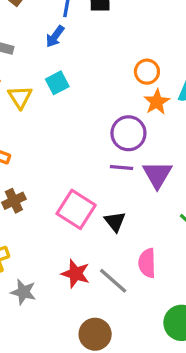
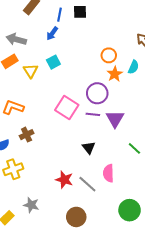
pink square: (76, 209) -> (67, 108), moved
gray star: (23, 292) -> (31, 205), moved

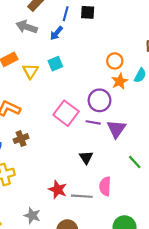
gray arrow: (16, 39) -> (27, 27), moved
gray line: (87, 184) -> (82, 196), turned -42
gray star: (31, 205) -> (32, 216), moved

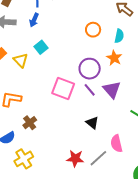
orange star: (120, 81) -> (114, 58), moved
purple line: (93, 122) -> (90, 90), turned 56
gray line: (82, 196) -> (98, 158), turned -30

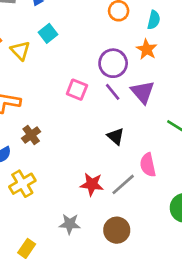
pink square: (63, 89) -> (77, 90), size x0.7

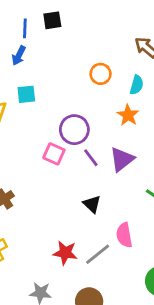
cyan square: (48, 33) -> (26, 94), turned 30
purple circle: (113, 63) -> (74, 130), moved
purple triangle: (143, 92) -> (122, 159), turned 30

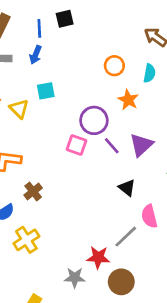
orange star: (128, 115) -> (128, 100), moved
black triangle: (92, 204) -> (127, 188), moved
red star: (65, 253) -> (98, 257), moved

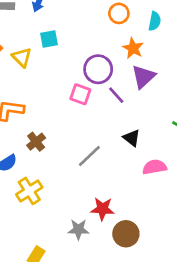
purple triangle: (141, 145) -> (143, 77), moved
pink semicircle: (149, 216) -> (155, 167), turned 95
gray line: (126, 237) -> (89, 156), moved

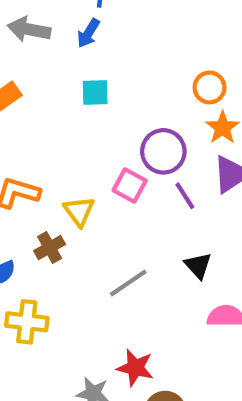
orange circle: (119, 13) -> (210, 87), moved
yellow triangle: (22, 57) -> (79, 211), moved
yellow cross: (29, 191) -> (27, 322), turned 30

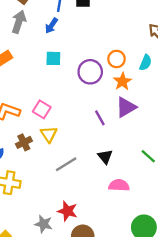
gray arrow: (29, 29) -> (19, 22), turned 95
purple circle: (163, 151) -> (90, 72), moved
pink square: (130, 186) -> (42, 109), moved
yellow triangle: (79, 211) -> (49, 134), moved

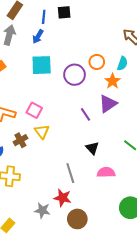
cyan square: (53, 58) -> (42, 65), size x1.5
orange star: (122, 81) -> (113, 81), moved
gray line: (66, 164) -> (70, 173), moved, turned -72

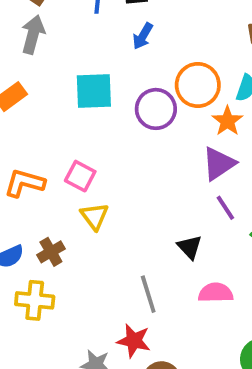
blue arrow: (38, 36) -> (143, 36), moved
orange circle: (97, 62) -> (198, 85), size x1.5
purple line: (86, 114) -> (225, 208), moved
brown cross: (20, 140) -> (51, 252), moved

